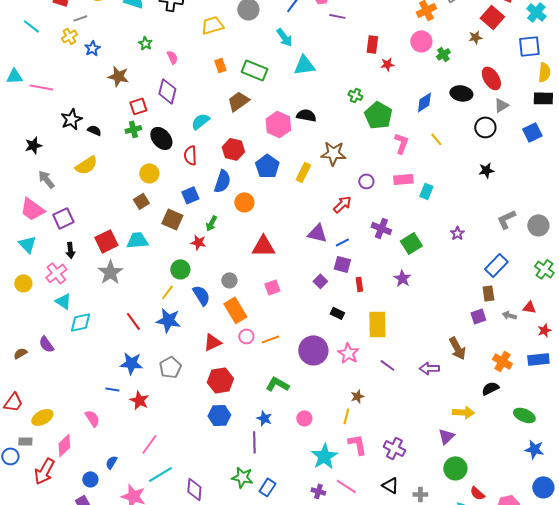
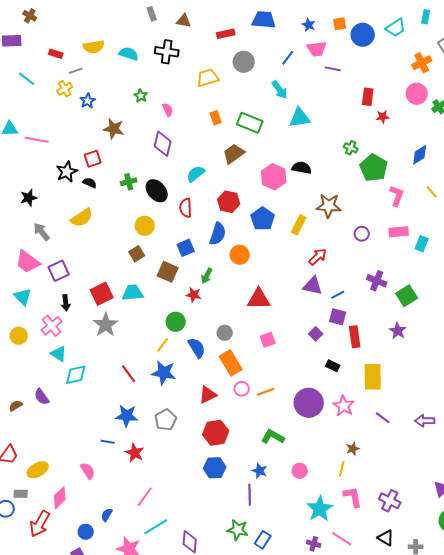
red square: (138, 106) -> (93, 159), moved
red arrow: (342, 204) -> (318, 257), moved
red rectangle: (359, 284) -> (355, 337), size x1.5

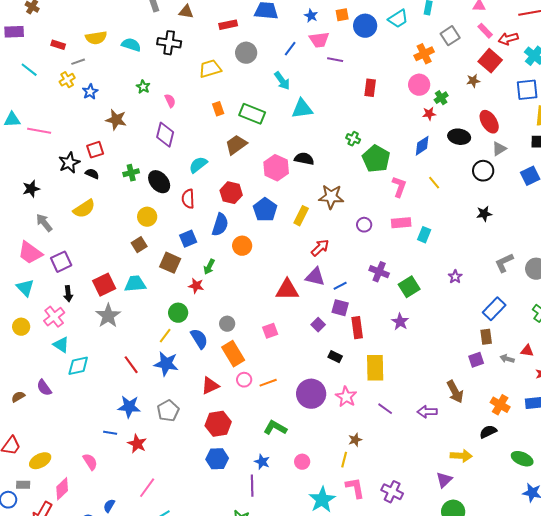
red star: (383, 117) -> (429, 114), moved
red triangle: (259, 299) -> (287, 290), moved

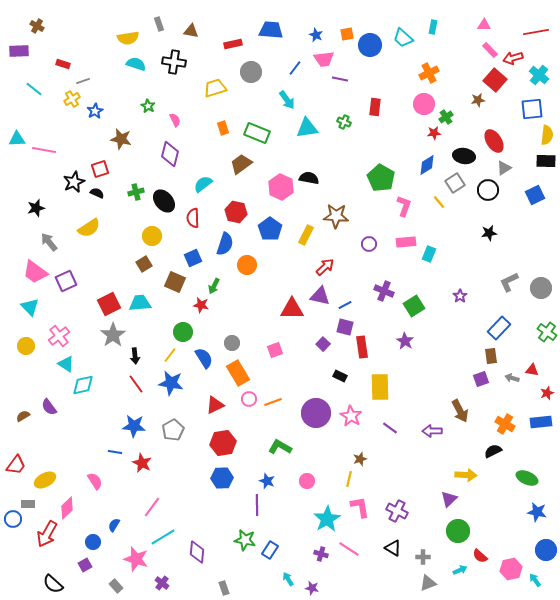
cyan trapezoid: (398, 19) -> (403, 38), turned 75
gray square: (450, 36) -> (455, 183), moved
yellow semicircle: (96, 38) -> (128, 38), moved
green cross: (353, 139) -> (344, 122), moved
black arrow: (68, 294) -> (135, 356), moved

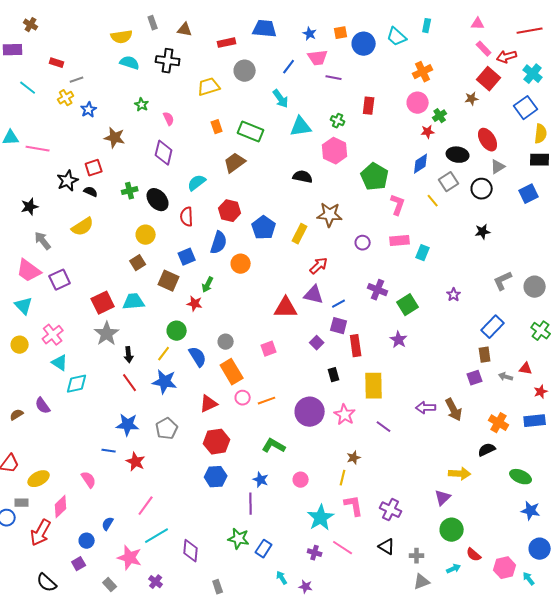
blue square: (532, 109) -> (526, 108), turned -30
pink hexagon: (281, 187) -> (335, 151), moved
black rectangle: (340, 376) -> (334, 375), turned 48
purple arrow: (432, 431) -> (426, 408), moved

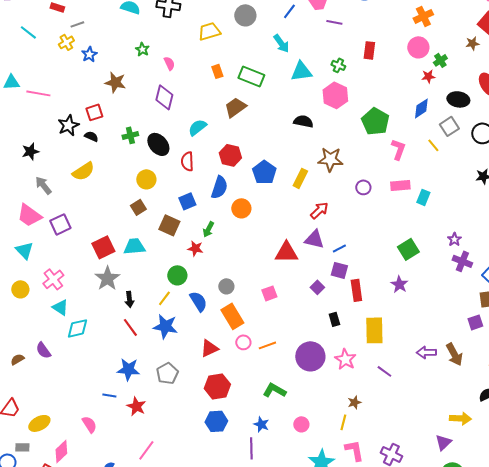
purple cross: (378, 290) -> (462, 261), moved

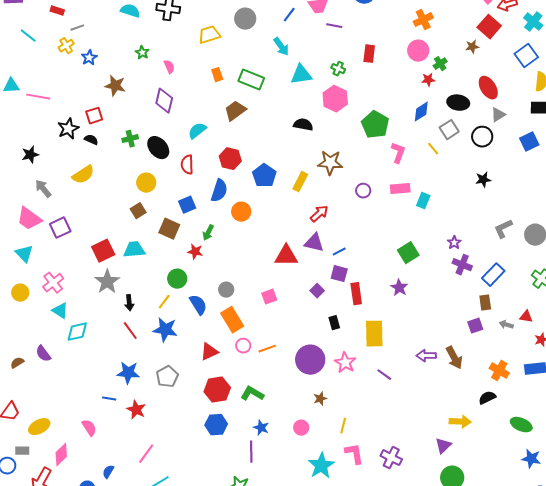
green L-shape: (274, 390) -> (252, 394), moved
brown star: (354, 402) -> (320, 399), moved

